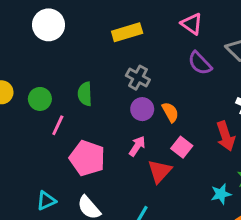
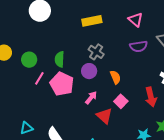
purple semicircle: (200, 63) -> (138, 46), turned -60
purple circle: (142, 109) -> (89, 71), moved
pink pentagon: (87, 158) -> (62, 84), moved
red triangle: (160, 171) -> (104, 116), turned -36

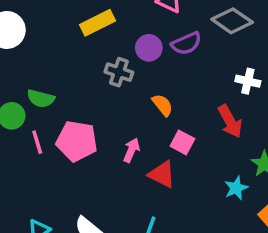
green semicircle: (60, 59) -> (41, 99), moved, turned -63
purple circle: (89, 71) -> (149, 48), moved
pink line: (39, 78) -> (37, 142), turned -32

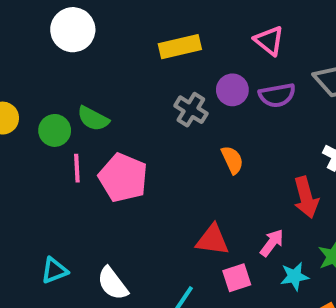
pink square: (182, 142) -> (237, 278), moved, turned 30
pink arrow: (131, 150) -> (272, 243), moved
red triangle: (162, 174) -> (212, 240), turned -32

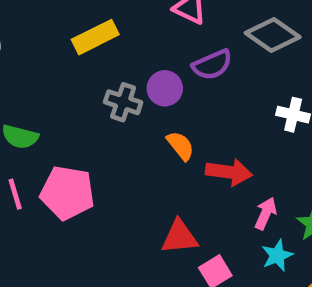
purple circle: (232, 90) -> (165, 88), moved
red arrow: (306, 197) -> (229, 172), moved, turned -54
pink arrow: (272, 243) -> (266, 213), moved

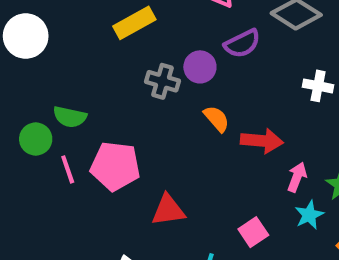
red triangle: (179, 237) -> (168, 210), moved

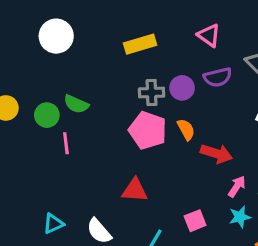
gray cross: (162, 81) -> (152, 92), turned -30
pink pentagon: (115, 166) -> (148, 130), moved

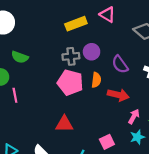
yellow rectangle: (140, 44) -> (76, 24), moved
purple semicircle: (218, 77) -> (120, 64), moved, turned 72
green semicircle: (76, 104) -> (20, 57), moved
orange semicircle: (186, 129) -> (96, 80), turned 40

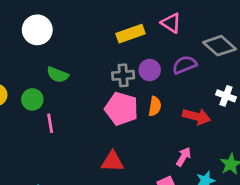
purple semicircle: (120, 64) -> (185, 65), moved, turned 102
red arrow: (118, 95) -> (196, 116), moved
pink arrow: (134, 116) -> (184, 157), moved

